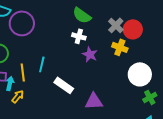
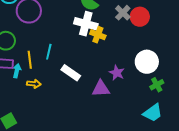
white cross: (79, 36) -> (86, 24), size x1.6
yellow cross: (120, 47) -> (98, 35), moved
purple star: (90, 54) -> (117, 73), moved
yellow arrow: (18, 96) -> (34, 84), moved, turned 56

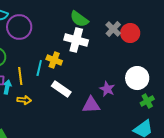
yellow cross: (98, 35) -> (54, 60), moved

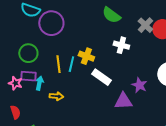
white cross: (76, 40) -> (121, 45), moved, size x0.7
yellow line: (20, 76) -> (58, 64), moved
white rectangle: (61, 89) -> (101, 77), moved

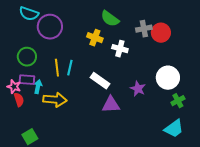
gray cross: (145, 25) -> (144, 29), turned 35
yellow cross: (86, 56) -> (95, 38), moved
yellow arrow: (56, 96) -> (55, 100), size x1.6
purple triangle: (123, 101) -> (111, 105), moved
red semicircle: (15, 112) -> (19, 100), moved

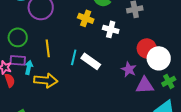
red circle: (161, 33) -> (147, 48), moved
cyan line: (70, 68) -> (74, 57), moved
purple triangle: (111, 105) -> (145, 85), moved

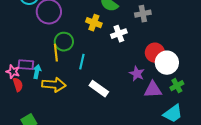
white cross: (111, 29) -> (119, 34), turned -35
green circle: (18, 37) -> (64, 42), moved
white rectangle: (91, 61) -> (99, 89), moved

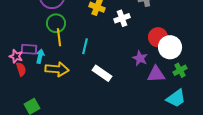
green circle: (64, 42) -> (56, 23), moved

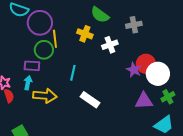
yellow line: (59, 37) -> (55, 39), moved
purple rectangle: (29, 49) -> (32, 66), moved
purple star: (140, 58) -> (134, 70), moved

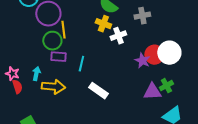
yellow cross: (85, 34) -> (103, 24), moved
purple rectangle: (32, 66) -> (58, 57), moved
white circle: (158, 74) -> (169, 53), moved
green cross: (168, 97) -> (166, 86), moved

